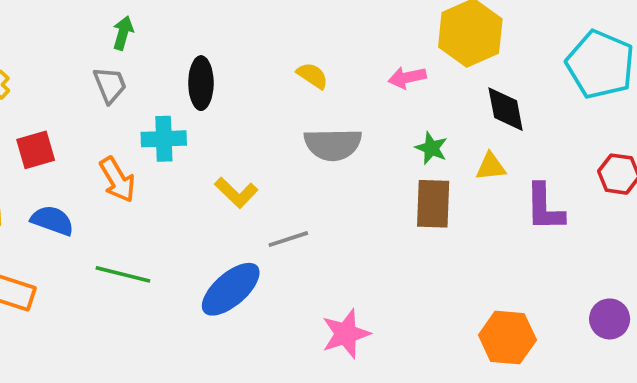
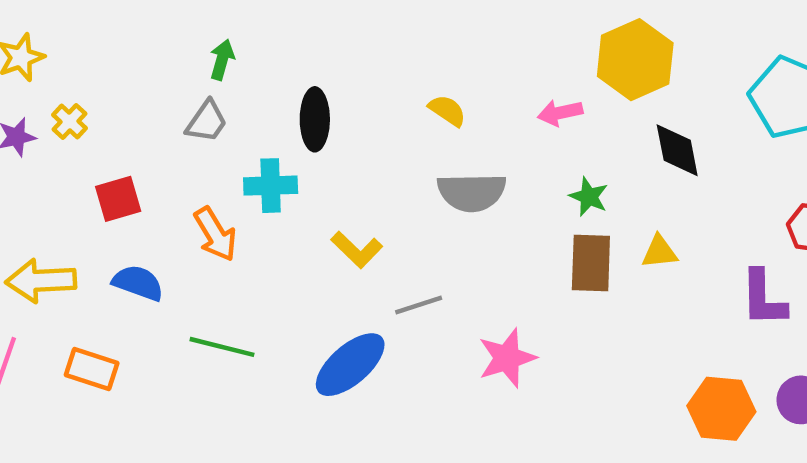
gray trapezoid: (110, 85) -> (207, 122), turned 57
yellow triangle: (491, 167) -> (659, 252), moved
purple L-shape: (545, 207) -> (763, 298), moved
pink star: (346, 334) -> (507, 358), moved
orange hexagon: (507, 338) -> (721, 409), moved

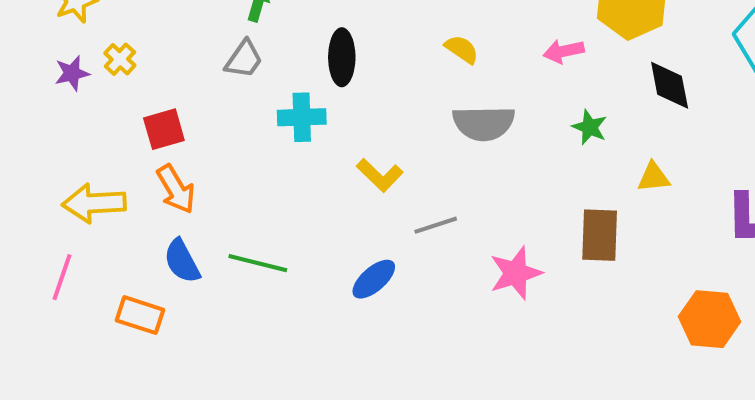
orange arrow: (215, 234) -> (176, 189), moved
brown rectangle: (591, 263) -> (600, 235), moved
blue semicircle: (138, 283) -> (182, 261), moved, turned -138
blue ellipse: (350, 365) -> (374, 279), size x0.7
orange rectangle: (92, 369) -> (140, 315), moved

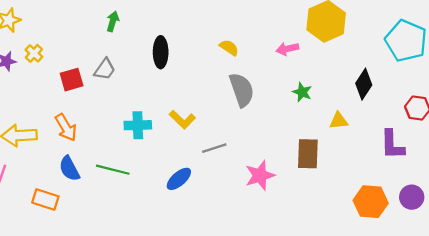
gray trapezoid: (244, 59) -> (105, 69), moved
black diamond: (670, 85) -> (364, 84), moved, turned 44
cyan cross: (302, 117) -> (138, 125), moved
gray semicircle: (484, 123) -> (242, 90), turned -108
red square: (164, 129) -> (72, 80), moved

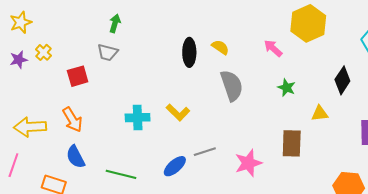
pink arrow: (287, 49) -> (273, 48), turned 54
black ellipse: (161, 52) -> (189, 52), moved
gray trapezoid: (105, 69) -> (108, 52), moved, turned 70
gray line: (214, 148) -> (205, 152), moved
green line: (113, 170) -> (121, 174), moved

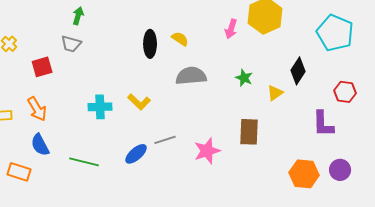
pink arrow: (273, 48) -> (231, 29), moved, turned -114
gray semicircle: (232, 85) -> (191, 76), turned -76
yellow triangle: (320, 113) -> (275, 93), moved, turned -30

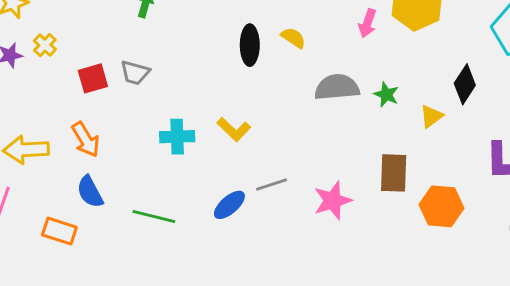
gray trapezoid: (71, 44) -> (135, 73), moved
gray semicircle: (191, 76) -> (337, 87), moved
orange hexagon: (304, 174) -> (442, 206), moved

